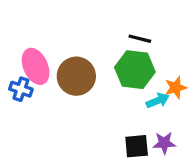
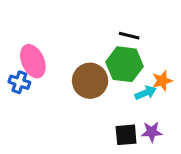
brown circle: (76, 76) -> (90, 81), moved

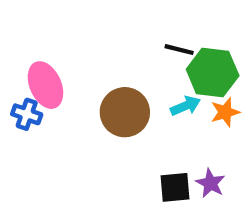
green hexagon: (125, 64) -> (213, 72), moved
cyan arrow: (146, 93) -> (185, 106), moved
purple star: (152, 132) -> (210, 183), turned 30

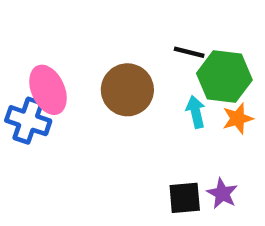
cyan arrow: (185, 106) -> (196, 112), turned -80
brown circle: (125, 112) -> (127, 90), moved
blue cross: (27, 114) -> (28, 121), size x1.4

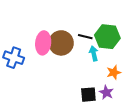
black line: (189, 52) -> (85, 37), moved
pink ellipse: (48, 90) -> (43, 43), moved, turned 30
orange star: (238, 118) -> (114, 72), moved

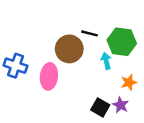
black line: (85, 37) -> (90, 33), moved
pink ellipse: (43, 43) -> (49, 76), moved
black square: (88, 95) -> (100, 107), turned 35

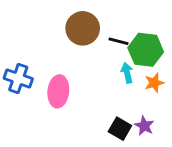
black line: (90, 33) -> (118, 41), moved
brown circle: (69, 49) -> (83, 28), moved
orange star: (129, 82) -> (154, 83), moved

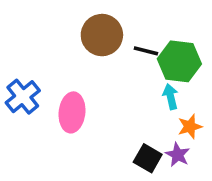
cyan arrow: (127, 73) -> (171, 97), moved
blue cross: (18, 78) -> (23, 97), turned 32
orange star: (154, 83) -> (190, 127), moved

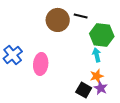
black line: (146, 51) -> (81, 16), moved
orange star: (190, 127) -> (97, 76), moved

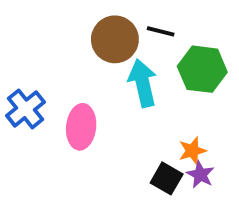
cyan arrow: (97, 55) -> (143, 83), moved, size x1.6

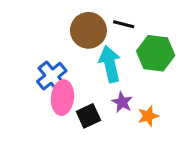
blue cross: (25, 109) -> (52, 76), moved
purple star: (200, 174) -> (122, 102), moved
black square: (167, 178) -> (88, 116), moved, turned 35

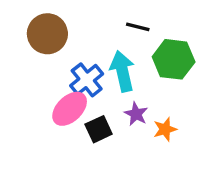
brown circle: (88, 30) -> (47, 34), moved
blue cross: (52, 76) -> (87, 80), moved
pink ellipse: (62, 98) -> (70, 109), turned 40

